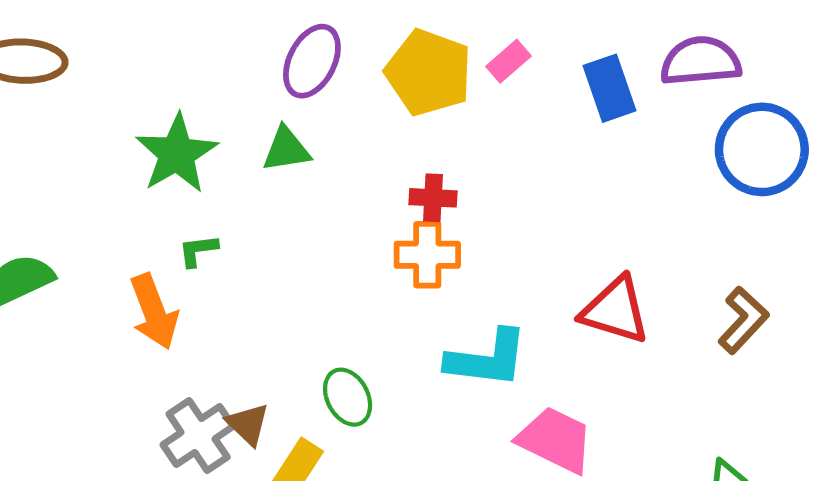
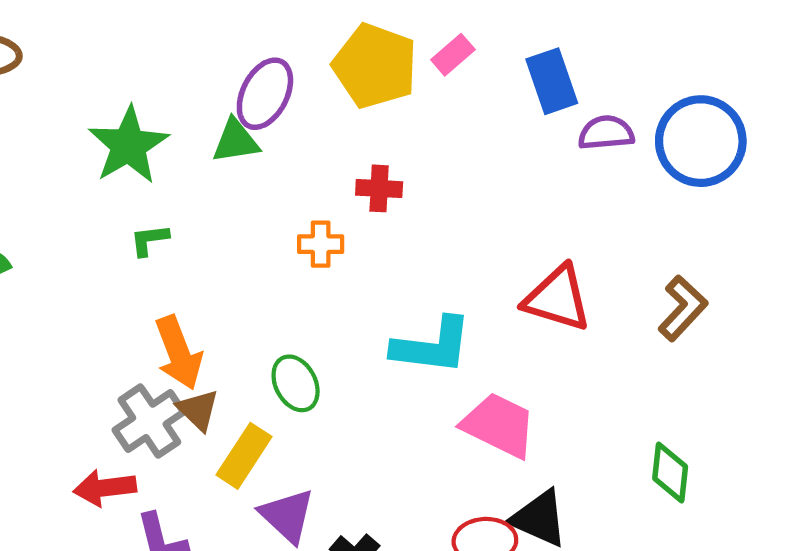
purple ellipse: (312, 61) -> (265, 94), moved
purple semicircle: (701, 61) -> (606, 133), moved, size x0.7
orange cross: (427, 255) -> (321, 244), moved, size x0.7
orange arrow: (154, 312) -> (179, 353), moved

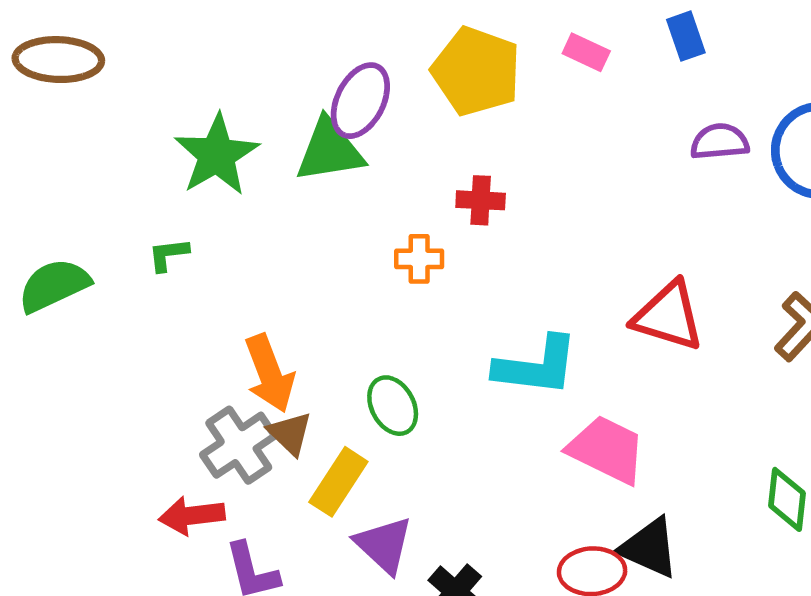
pink rectangle: (453, 55) -> (586, 52), moved, turned 66
blue rectangle: (552, 81) -> (686, 36), moved, size x0.7
green triangle: (236, 141) -> (330, 150), size x1.4
green L-shape: (149, 240) -> (168, 255), moved

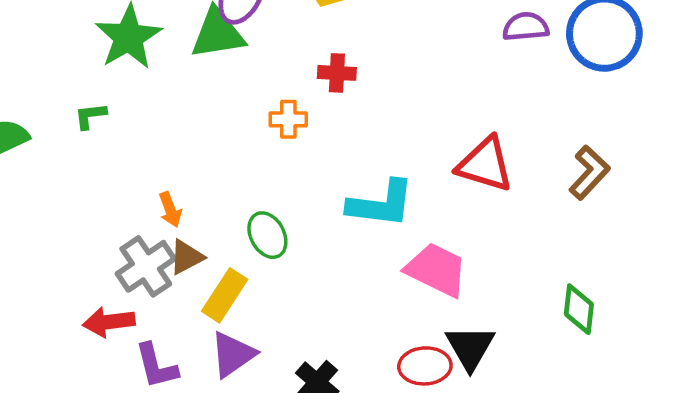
orange arrow: (269, 373) -> (170, 210), size x0.6
brown triangle: (290, 433) -> (186, 257), turned 48
purple triangle: (384, 545) -> (233, 354), moved, turned 42
black triangle: (649, 548) -> (470, 347), turned 36

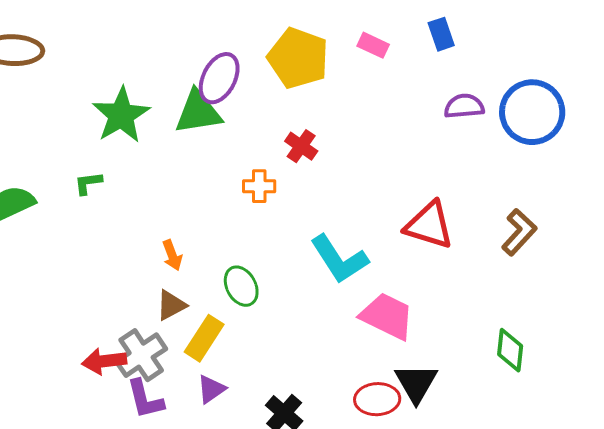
red cross: (337, 73) -> (301, 146), turned 32
cyan L-shape: (381, 204) -> (339, 259), turned 50
orange arrow: (170, 210) -> (172, 255), moved
gray cross: (146, 266) -> (141, 355), moved
purple triangle: (233, 354) -> (211, 389), size x0.7

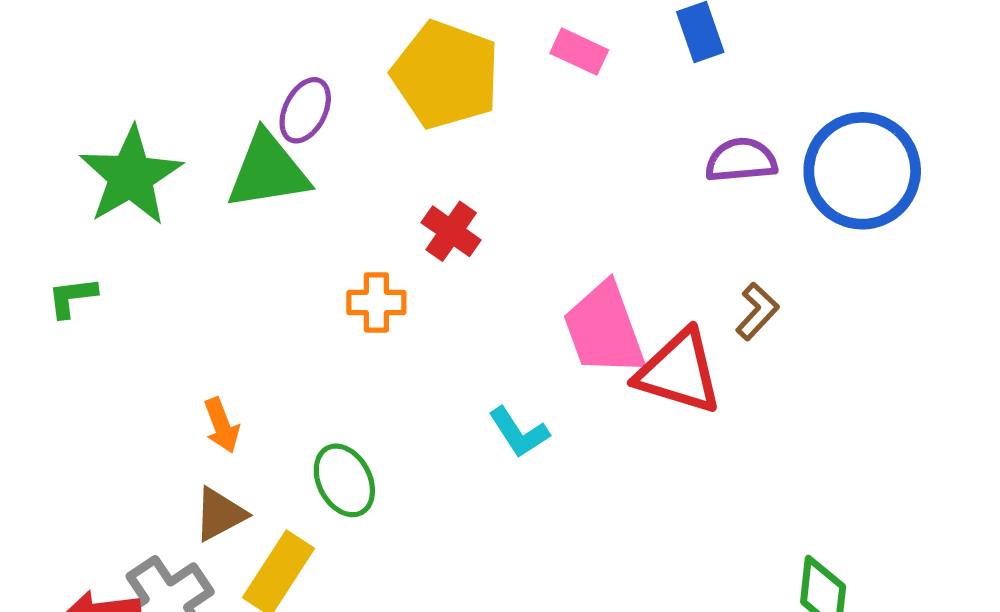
purple ellipse: (219, 78) -> (305, 110), size x0.7
brown L-shape: (519, 232) -> (757, 311), moved, size x0.7
cyan L-shape: (339, 259) -> (519, 432), size x0.6
pink trapezoid: (387, 316) -> (604, 329), moved, turned -136

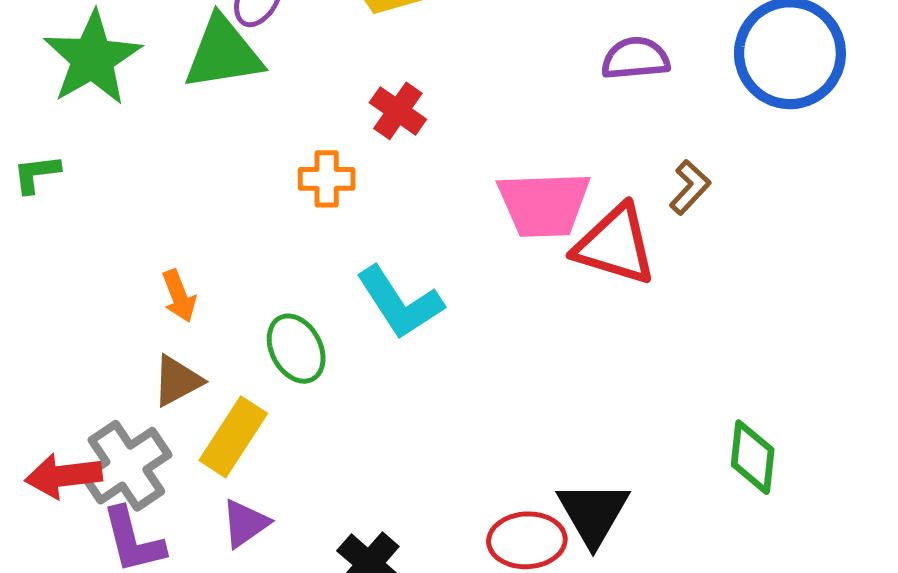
purple semicircle: (741, 160) -> (636, 58), moved
pink trapezoid: (604, 329) -> (544, 204), turned -72
cyan L-shape: (519, 432) -> (400, 303), moved, size x1.5

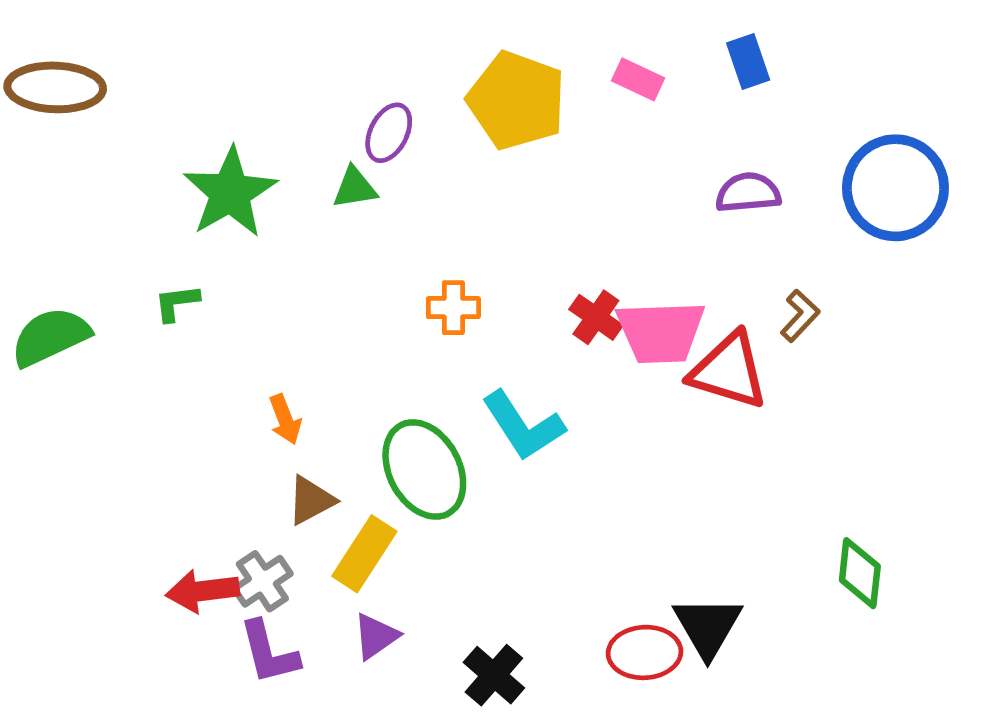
green triangle: (223, 53) -> (355, 188), size x0.6
red cross: (398, 111) -> (596, 317), moved
orange arrow: (179, 296) -> (285, 419), moved
green ellipse: (296, 349) -> (424, 470), size x1.5
gray cross: (126, 466) -> (262, 581), size x0.7

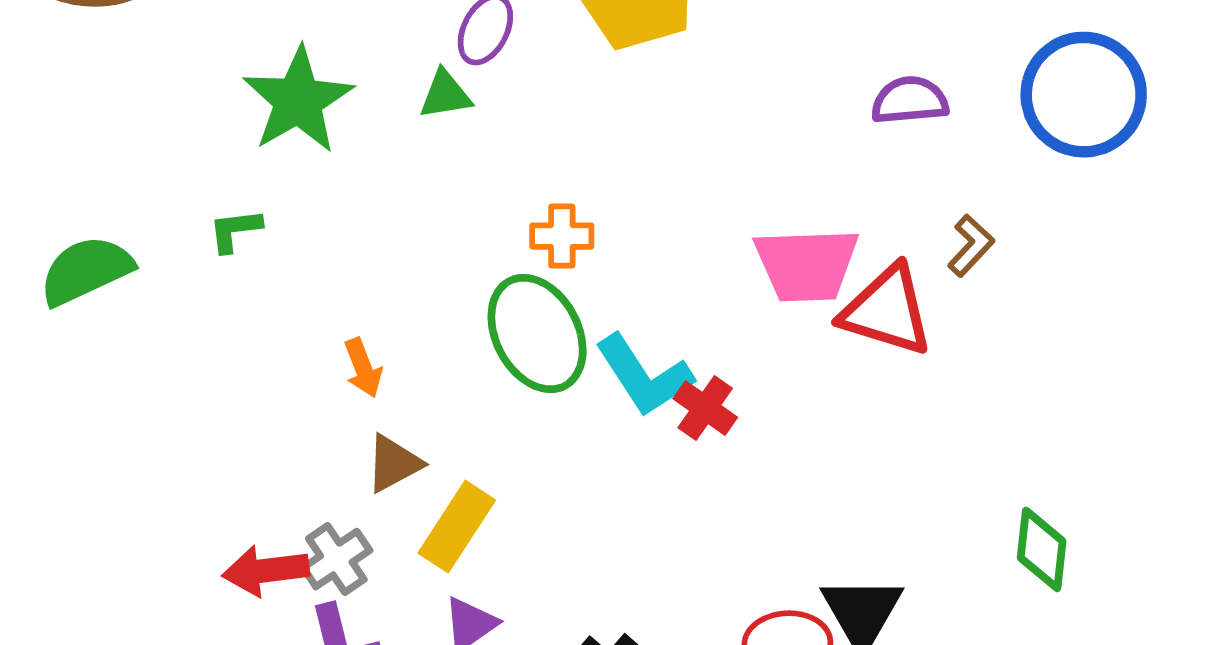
red cross: (596, 317) -> (705, 408), moved
green ellipse: (424, 470) -> (537, 334), moved

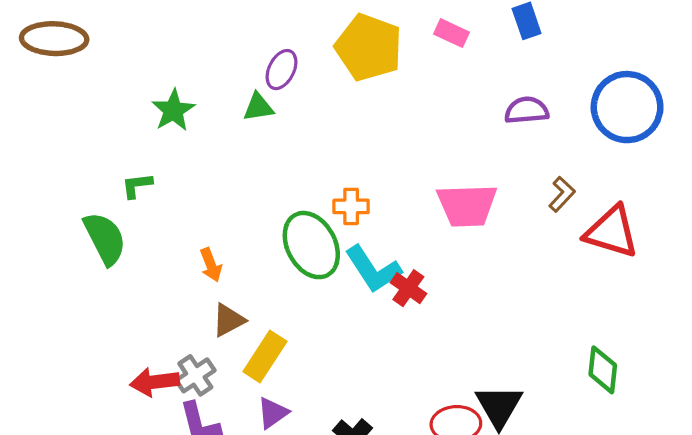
green star: (298, 100) -> (173, 110), size x0.7
orange cross: (562, 236) -> (351, 206), moved
green semicircle: (86, 270) -> (105, 238), moved, turned 88
red triangle: (887, 311) -> (612, 232), moved

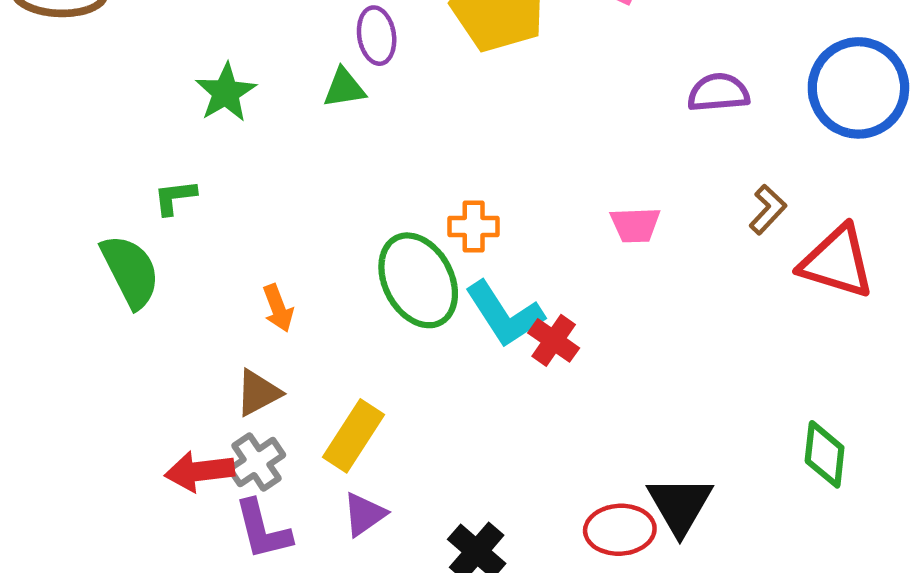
purple ellipse: (281, 70) -> (377, 36), turned -36
pink trapezoid: (467, 205) -> (635, 225), size x0.6
brown triangle: (229, 320) -> (258, 393), moved

